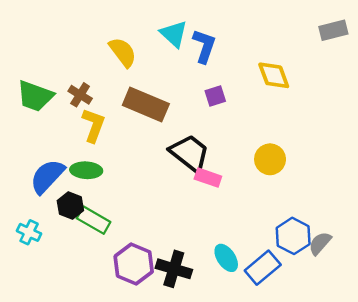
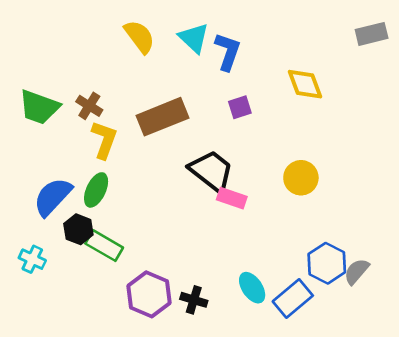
yellow semicircle: (123, 52) -> (139, 37), moved
brown rectangle: (146, 105) -> (163, 117), turned -45
green ellipse: (86, 170) -> (96, 190), turned -68
black cross: (174, 269) -> (194, 300), size x0.7

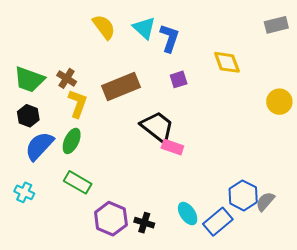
yellow circle: (301, 178) -> (279, 102), moved
black hexagon: (78, 229) -> (28, 116), moved

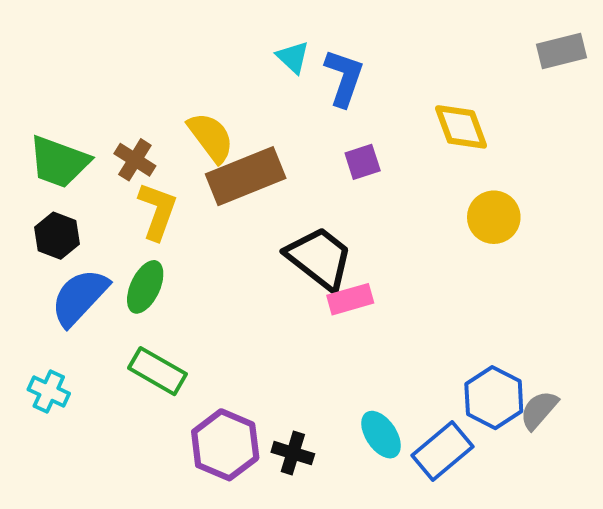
yellow semicircle: (104, 27) -> (211, 137), moved
cyan triangle: (144, 28) -> (293, 57), size x0.7
yellow circle: (279, 102) -> (494, 217), moved
pink rectangle: (172, 147) -> (350, 299), turned -35

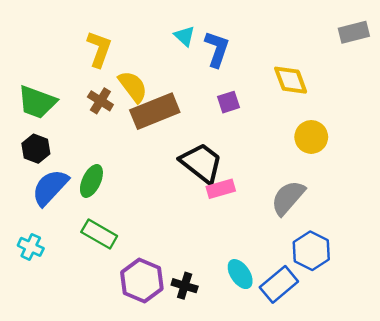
brown cross: (135, 160) -> (100, 101), moved
yellow L-shape: (157, 211) -> (99, 49), moved
gray semicircle: (539, 410) -> (288, 198), moved, size x1.4

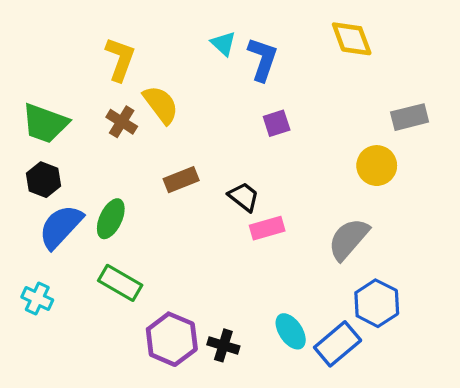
gray rectangle: (354, 32) -> (410, 117), moved
yellow diamond: (291, 80) -> (352, 39), moved
brown rectangle: (155, 111) -> (181, 180), moved, size x0.6
black trapezoid: (201, 163) -> (244, 197), size x0.6

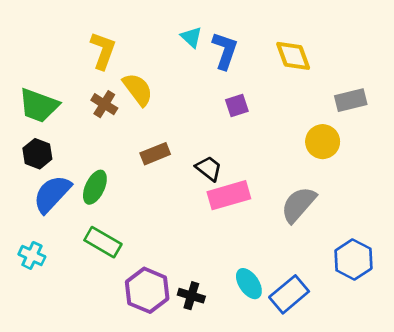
yellow diamond: (352, 39) -> (293, 56), moved
pink rectangle: (267, 228) -> (229, 195), size x1.4
blue hexagon: (377, 303) -> (353, 260), moved

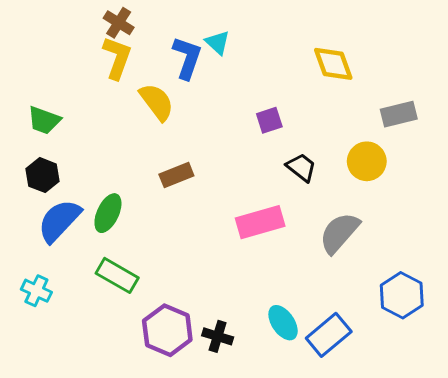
blue L-shape: (225, 51) -> (187, 58), moved
brown cross: (104, 104) -> (119, 23), moved
green trapezoid: (39, 105) -> (44, 120), size x0.7
black trapezoid: (209, 168) -> (301, 167), moved

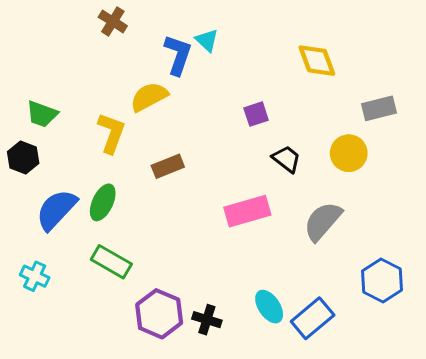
yellow L-shape: (117, 58) -> (111, 133), moved
yellow semicircle: (157, 102) -> (149, 97), turned -81
black hexagon: (42, 175) -> (23, 158), moved

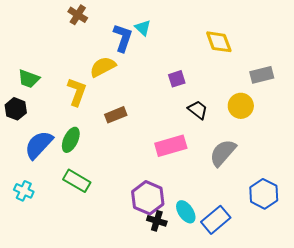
purple hexagon: (159, 314) -> (148, 198), moved
black cross: (207, 320) -> (157, 221), moved

